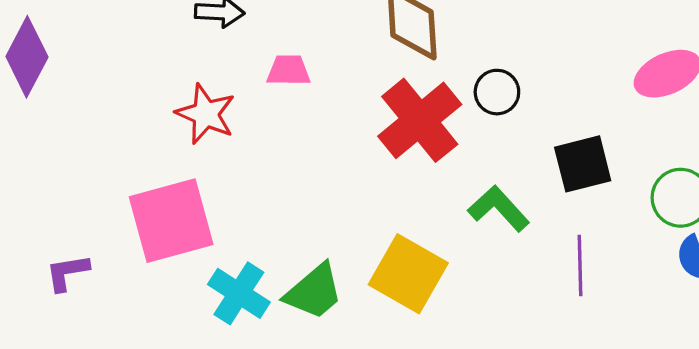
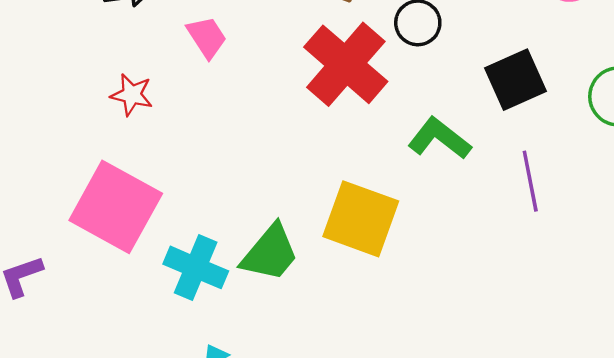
pink trapezoid: (289, 70) -> (207, 37), turned 66
red star: (206, 114) -> (132, 95), size x0.7
pink square: (171, 221) -> (116, 207), turned -36

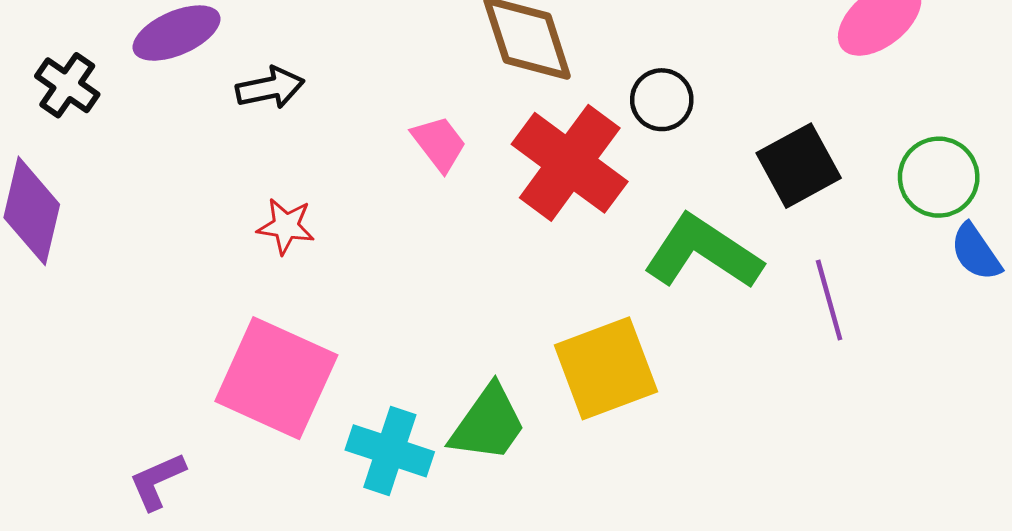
pink trapezoid: (207, 37) -> (439, 144), moved
green L-shape: (439, 138) -> (703, 252), size x1.4
yellow square: (361, 219) -> (606, 368), turned -36

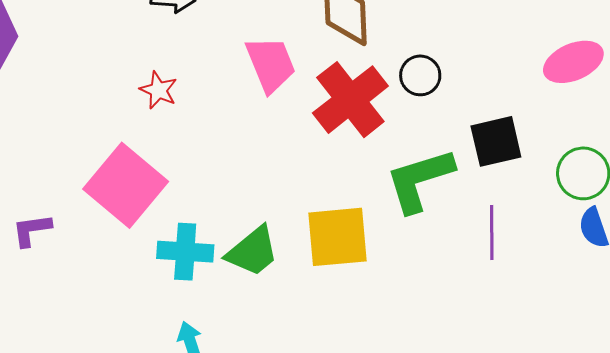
pink trapezoid: (439, 144) -> (271, 64), size x1.5
green L-shape: (703, 252) -> (420, 180), turned -66
cyan cross: (390, 451) -> (185, 252), turned -30

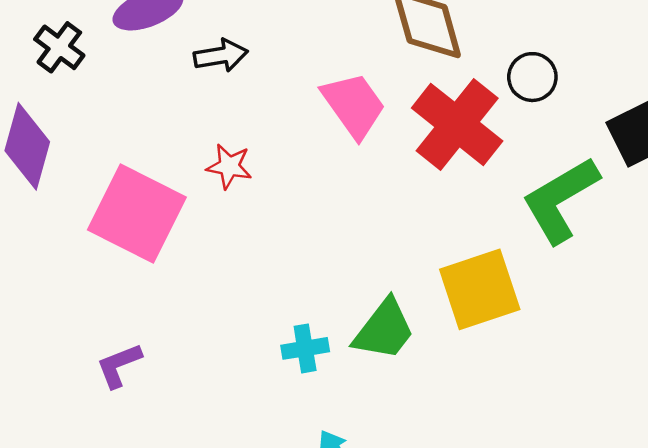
pink square: (126, 185) -> (137, 214), moved
cyan cross: (185, 252) -> (305, 348), size x0.7

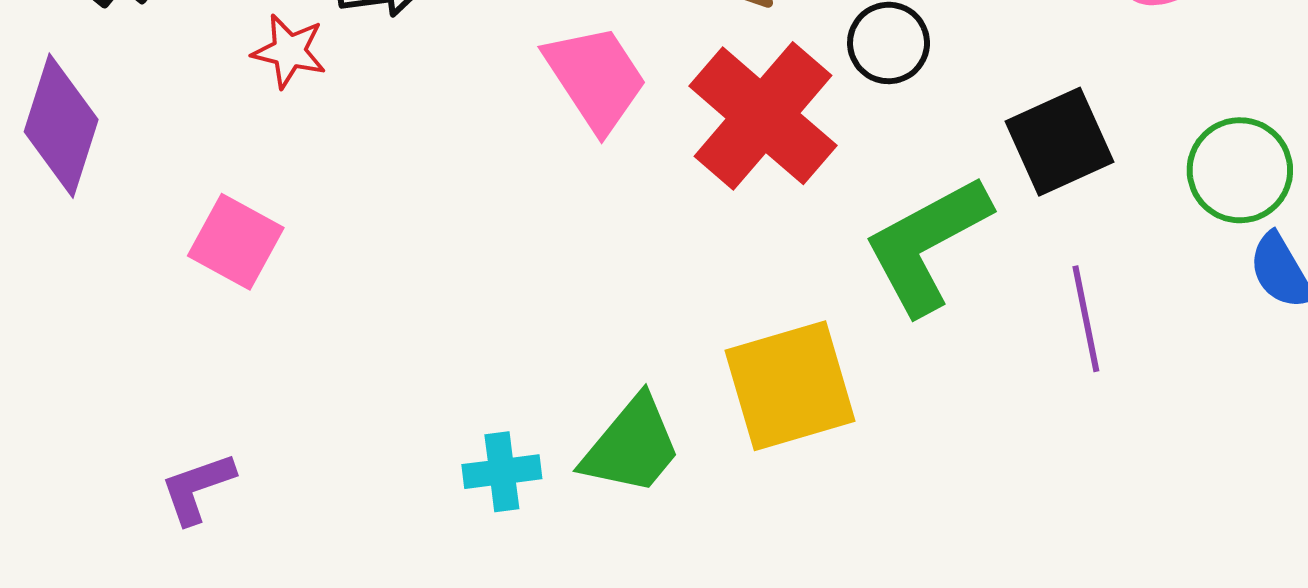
red star: (229, 166) -> (289, 51), moved
pink square: (137, 214) -> (236, 242), size x0.6

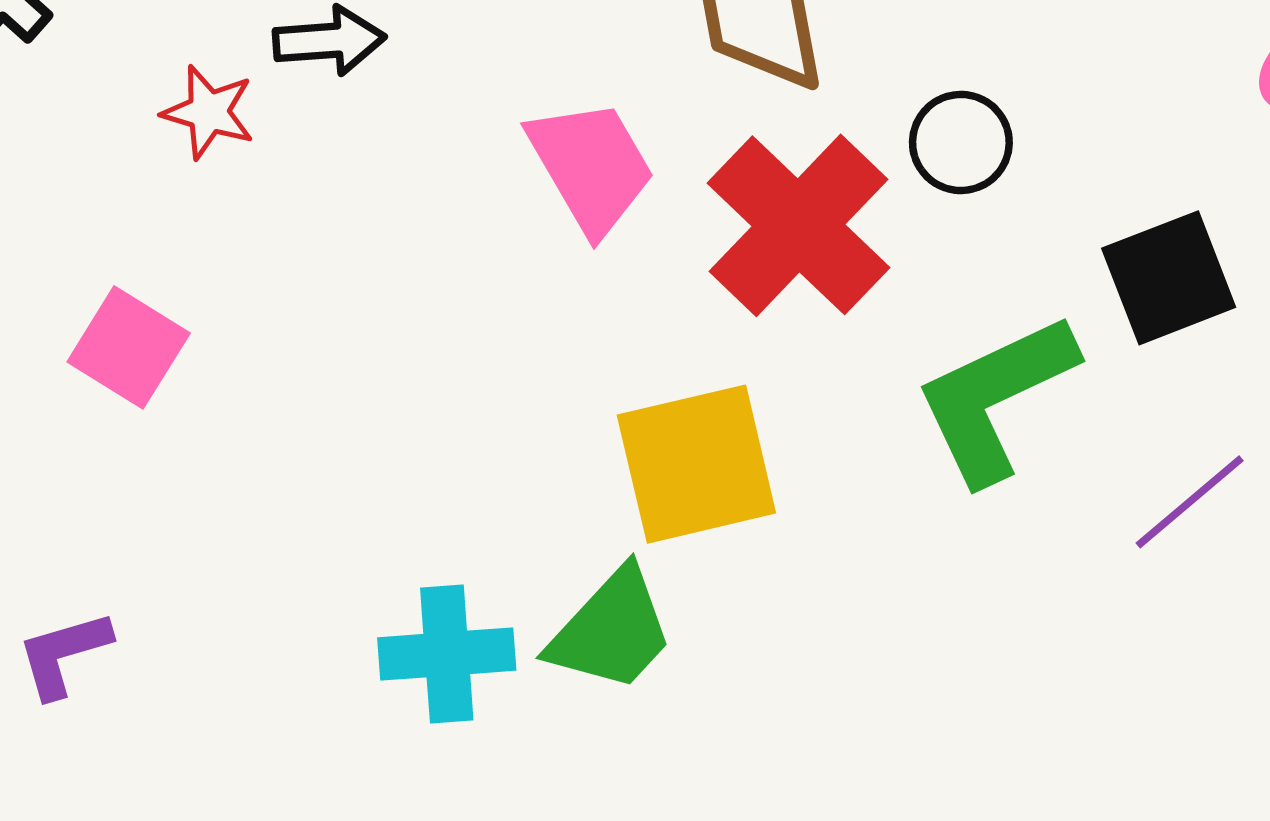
purple line: (1086, 319) -> (1190, 502), turned 58
yellow square: (790, 386) -> (696, 464), moved
cyan cross: (502, 472) -> (447, 654), size x1.4

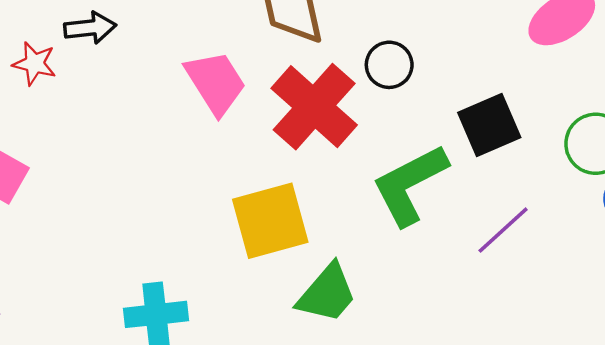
green trapezoid: (611, 630) -> (327, 293), moved

